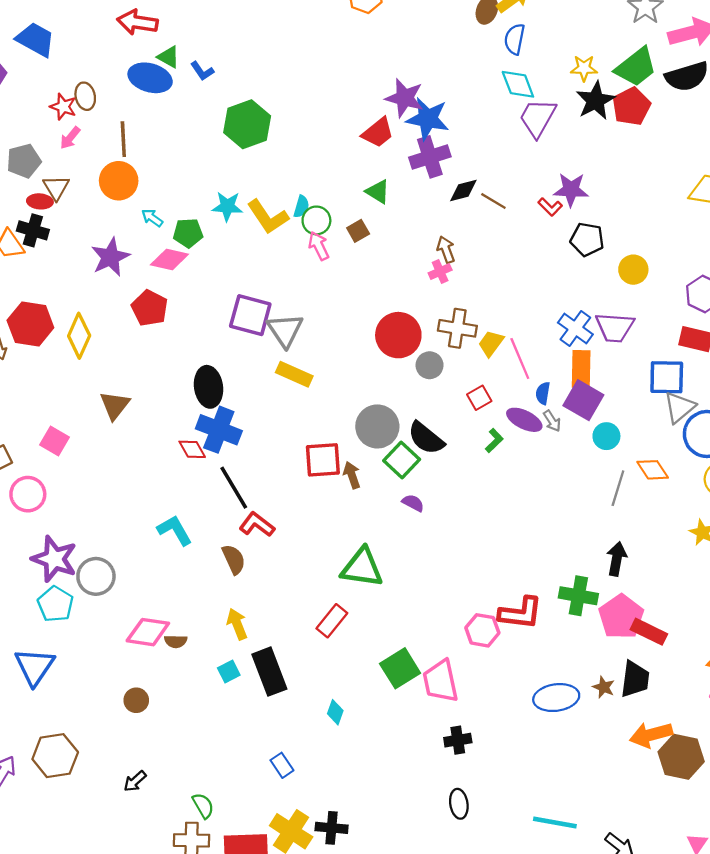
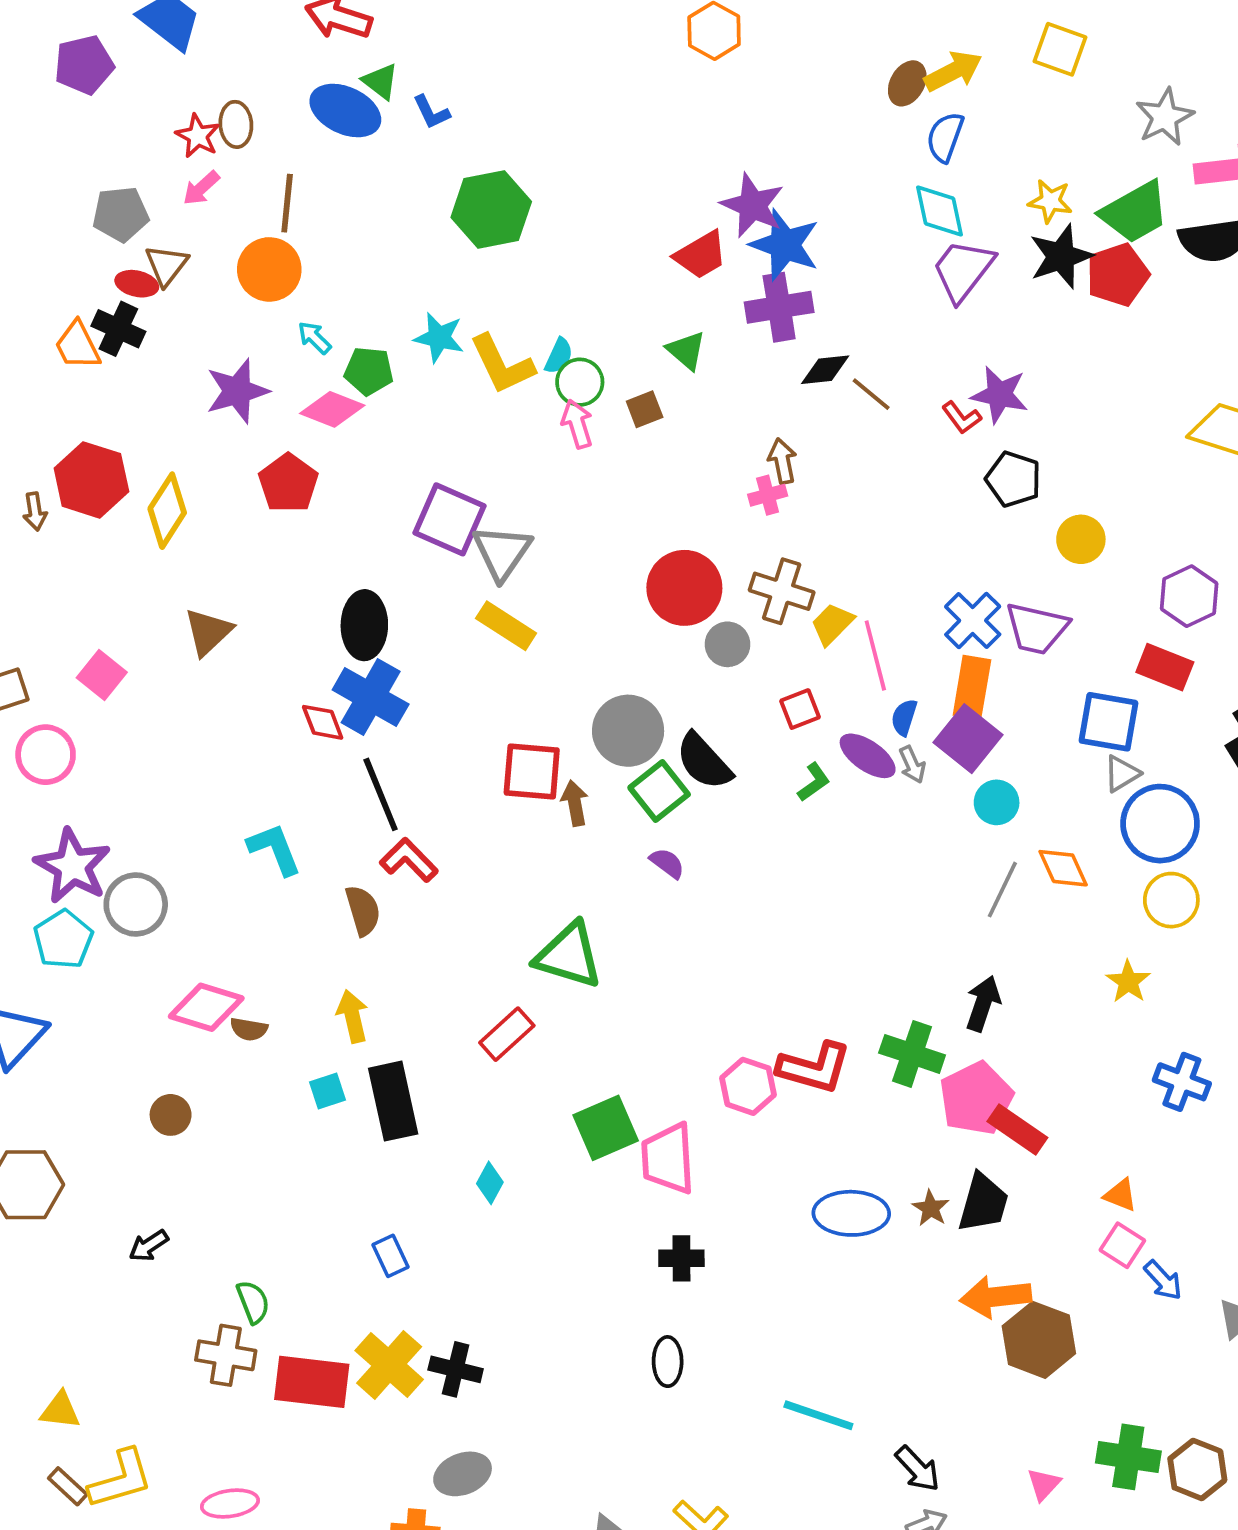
gray triangle: (679, 407) -> (1122, 774), size x0.7

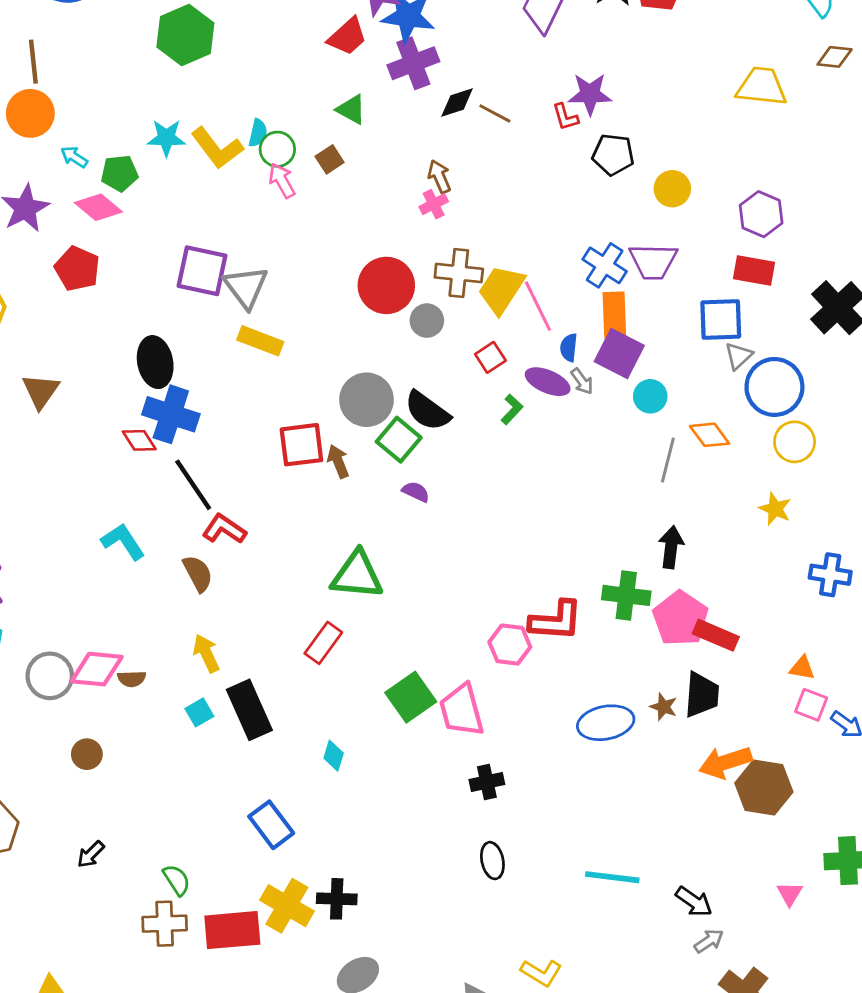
pink diamond: (332, 409) -> (98, 207), turned 30
red L-shape: (962, 418) -> (565, 117), turned 32
yellow trapezoid: (832, 624) -> (501, 289), size x1.5
gray circle: (136, 904) -> (50, 676), moved
blue rectangle: (390, 1256) -> (271, 825), size x1.5

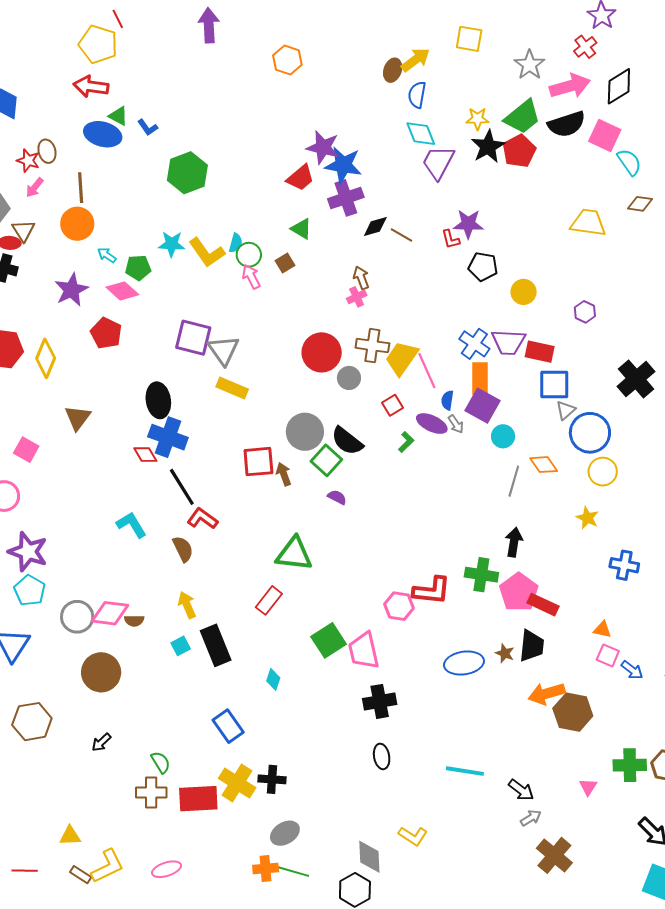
purple hexagon: (761, 214) -> (585, 312), size x0.7
red rectangle: (754, 270) -> (540, 352), moved
brown circle: (87, 754) -> (101, 672), size x1.8
black cross: (487, 782) -> (380, 701), size x1.4

